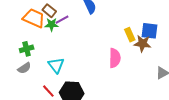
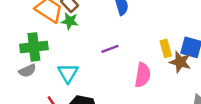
purple line: (62, 20) -> (110, 49), moved
green cross: (27, 49) -> (34, 47), size x1.5

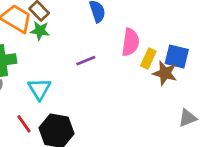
yellow rectangle: (166, 48) -> (148, 58), turned 42
pink semicircle: (143, 75) -> (130, 42), moved

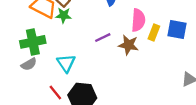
brown star: (165, 73) -> (129, 45), moved

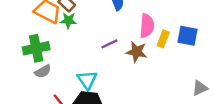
cyan triangle: (66, 63) -> (87, 80), moved
gray semicircle: (29, 64) -> (43, 71), moved

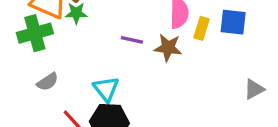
purple line: (109, 44) -> (132, 40), turned 42
green cross: (36, 48) -> (35, 33), moved

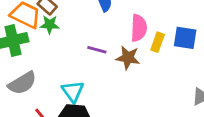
gray semicircle: (48, 82) -> (22, 83), size x1.5

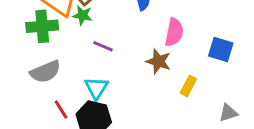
yellow rectangle: (158, 42) -> (188, 86), moved
purple line: (97, 50) -> (103, 46), moved

